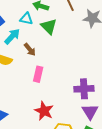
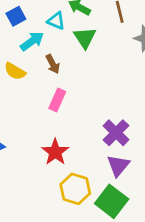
purple cross: (84, 89) -> (116, 133), turned 36

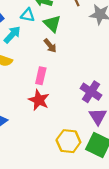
brown arrow: (53, 64) -> (50, 46), moved
red star: (55, 152) -> (39, 100), moved

